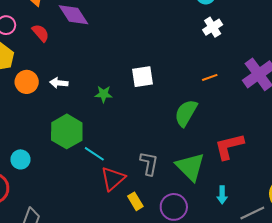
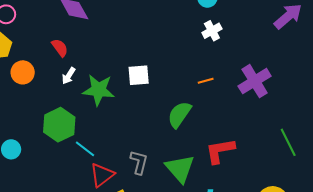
red semicircle: (41, 33) -> (60, 48), moved
white arrow: (59, 83) -> (69, 76), moved, turned -66
green star: (104, 94) -> (99, 90), size x1.8

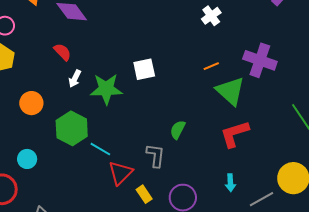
orange circle: (23, 72) -> (31, 103), moved
purple cross: (255, 81) -> (260, 60), turned -32
green semicircle: (179, 115) -> (178, 130), moved, size x0.7
green triangle: (180, 169) -> (230, 91), moved

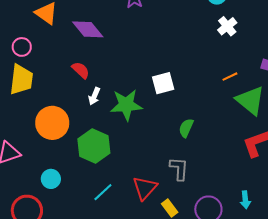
orange circle: (31, 103) -> (52, 123), size x1.4
green semicircle: (178, 130) -> (186, 128), moved
cyan line: (100, 149) -> (103, 192), moved, turned -70
cyan arrow: (230, 183) -> (245, 200), moved

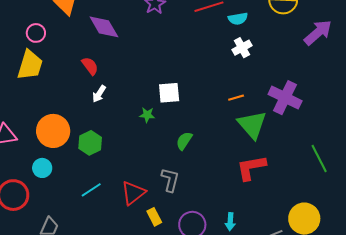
green star: (126, 105) -> (147, 115), moved, size x0.5
orange circle: (52, 123) -> (53, 131), moved
green hexagon: (94, 146) -> (90, 143), size x0.7

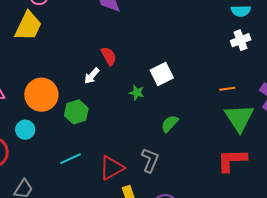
red semicircle: (90, 66) -> (109, 56), moved
white square: (169, 93) -> (162, 74), turned -30
white arrow: (99, 94) -> (92, 76), moved

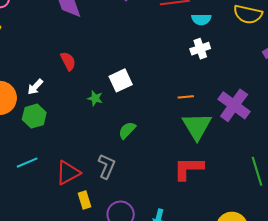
white arrow: (92, 76) -> (35, 87), moved

